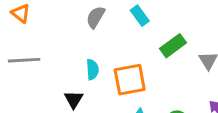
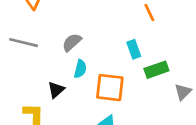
cyan rectangle: (140, 16) -> (134, 49), moved
gray semicircle: (96, 17) -> (72, 42), moved

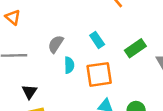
cyan rectangle: (134, 49) -> (97, 40), moved
black triangle: (56, 90) -> (29, 92), moved

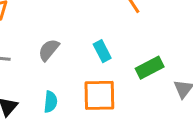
cyan semicircle: (69, 65) -> (51, 102), moved

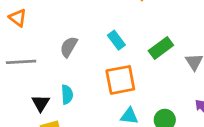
cyan semicircle: (51, 102) -> (67, 95), moved

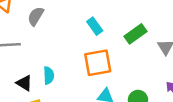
gray semicircle: (69, 47) -> (36, 16), moved
black triangle: (41, 103) -> (24, 83), turned -30

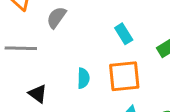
cyan semicircle: (49, 75) -> (83, 78), moved

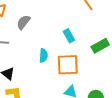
cyan semicircle: (83, 78) -> (43, 56), moved

